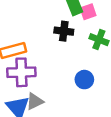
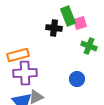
black cross: (64, 31) -> (54, 28), moved

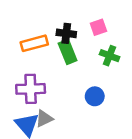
green rectangle: (68, 16) -> (68, 52), moved
orange rectangle: (18, 55) -> (34, 43), moved

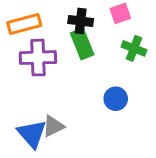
orange rectangle: (34, 43) -> (24, 24), moved
purple cross: (31, 89) -> (38, 58), moved

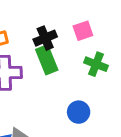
black cross: (81, 21) -> (45, 38), turned -30

